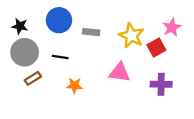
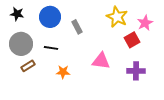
black star: (20, 26) -> (17, 14), moved
gray rectangle: (91, 32) -> (77, 27), turned 56
yellow star: (131, 36) -> (117, 17), moved

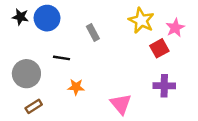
blue circle: (50, 17) -> (47, 18), moved
gray circle: (21, 44) -> (26, 74), moved
pink triangle: (101, 61) -> (121, 104), moved, turned 42
brown rectangle: (28, 66) -> (34, 106), moved

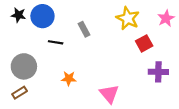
pink star: (175, 28) -> (166, 18), moved
black line: (62, 58) -> (56, 42), moved
purple cross: (164, 86) -> (158, 72), moved
brown rectangle: (34, 106) -> (20, 93), moved

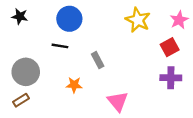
blue circle: (42, 16) -> (69, 19), moved
gray rectangle: (84, 29) -> (98, 60), moved
red square: (144, 43) -> (170, 47), moved

